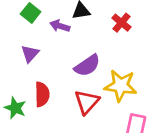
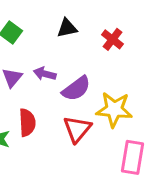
purple arrow: (60, 26) -> (45, 74), moved

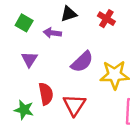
purple arrow: (45, 74) -> (52, 33), moved
red triangle: (77, 129) -> (74, 105), moved

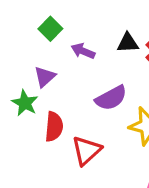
black triangle: (69, 14) -> (128, 43), moved
green star: (24, 110) -> (25, 103), moved

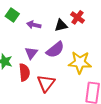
black triangle: (128, 43) -> (61, 25), moved
purple triangle: (45, 77) -> (31, 53), moved

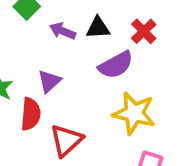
black triangle: (61, 25) -> (98, 28), moved
purple semicircle: (55, 50) -> (116, 65), moved

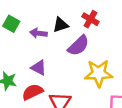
purple triangle: (49, 81) -> (39, 68), turned -35
red semicircle: (31, 114) -> (33, 92), turned -105

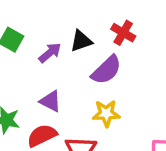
purple arrow: (38, 33) -> (50, 53), turned 133
yellow star: (99, 73) -> (106, 113), moved, size x0.7

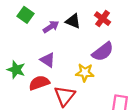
black triangle: (81, 41) -> (73, 21), turned 35
purple semicircle: (106, 70) -> (103, 52), moved

